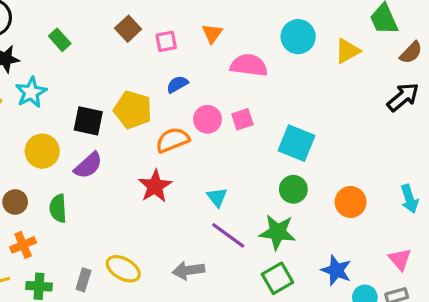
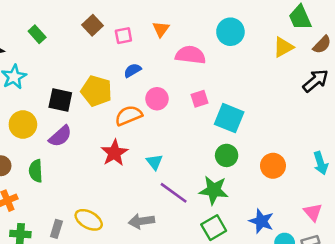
yellow triangle: (347, 51) -> (283, 47), moved
pink square: (242, 119) -> (200, 99), moved
cyan triangle: (217, 197) -> (154, 162), moved

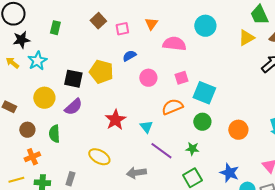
green rectangle: (37, 34) -> (55, 28), turned 56
orange semicircle: (129, 115) -> (172, 107), moved
green star: (214, 190) -> (192, 149), size x0.6
yellow ellipse: (89, 220) -> (99, 157), moved

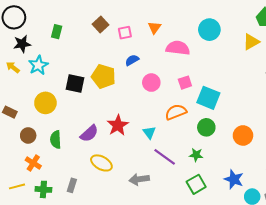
purple semicircle: (73, 107) -> (89, 133), moved
orange cross: (32, 157) -> (33, 163), turned -35

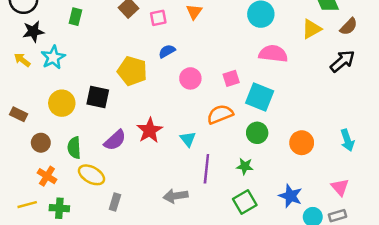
pink semicircle: (178, 48) -> (273, 54), moved
black square: (75, 84) -> (98, 97), moved
purple line: (165, 157) -> (206, 169), turned 60
yellow ellipse: (101, 163) -> (91, 175), moved
gray rectangle: (72, 185) -> (115, 202), moved

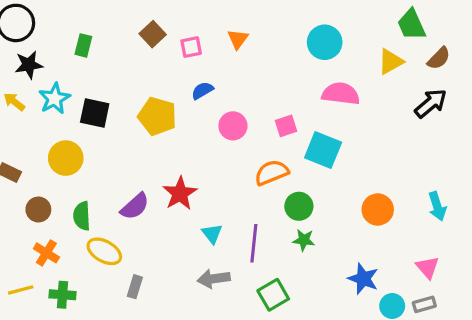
black square: (98, 97) -> (95, 113), moved
green circle: (257, 133) -> (299, 206), moved
cyan triangle: (188, 139) -> (212, 234), moved
green square: (245, 202) -> (273, 295), moved

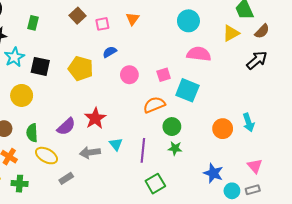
cyan arrow: (437, 206) -> (249, 122), moved
gray arrow: (214, 279) -> (90, 152), moved
gray rectangle: (135, 287) -> (66, 178), turned 40

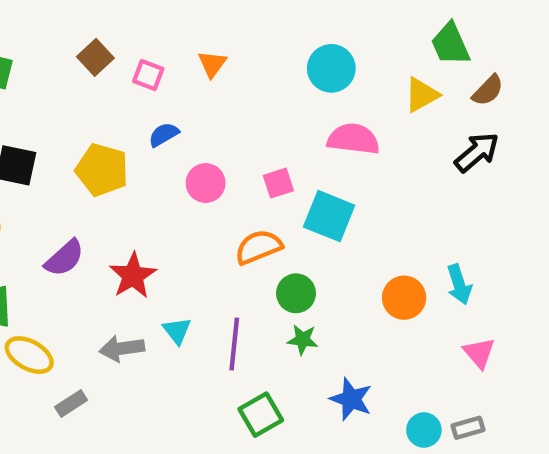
pink square: (102, 24) -> (148, 75), turned 32
purple semicircle: (66, 127) -> (64, 258), moved
pink triangle: (255, 166) -> (479, 353), moved
blue star: (213, 173) -> (351, 399), moved

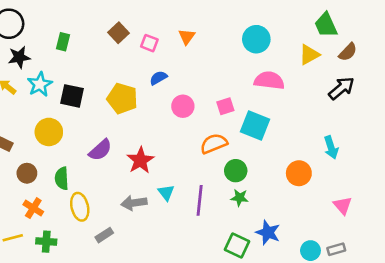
cyan arrow: (459, 284) -> (331, 147), moved
yellow ellipse: (29, 355) -> (80, 207), turned 48
green square: (261, 415) -> (237, 245), moved, turned -35

